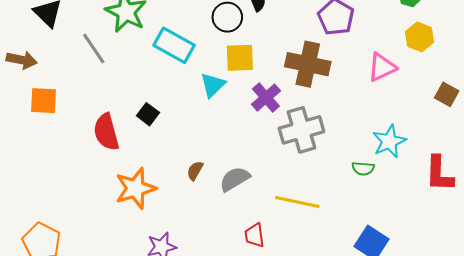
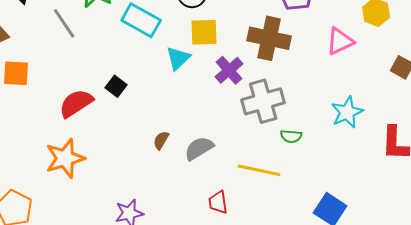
red semicircle: (106, 132) -> (76, 103), turned 72
green semicircle: (363, 169) -> (291, 136), moved
orange star: (135, 188) -> (65, 158), moved

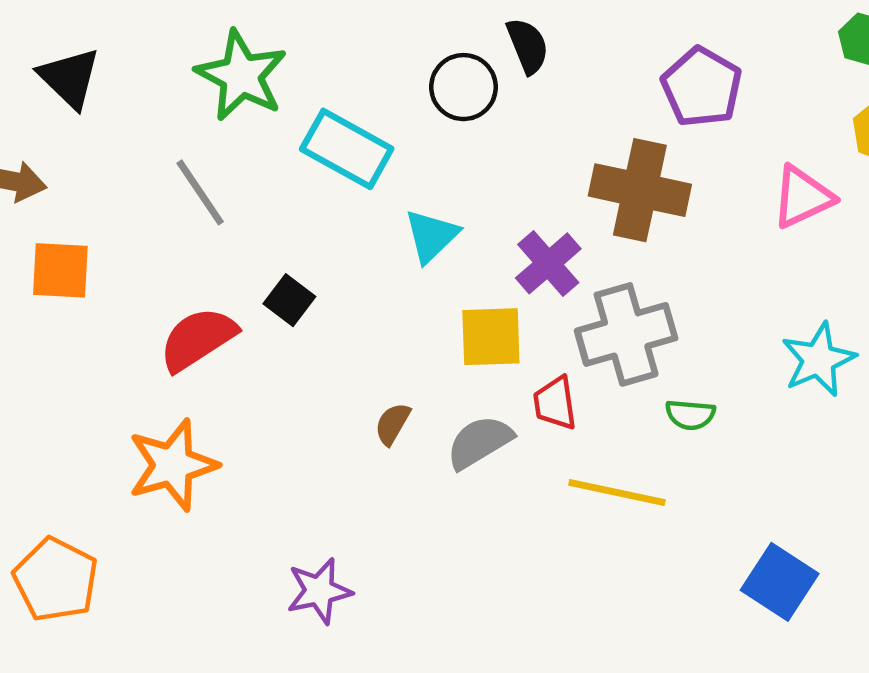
gray line: (64, 23) -> (200, 192), moved
yellow square: (204, 32) -> (491, 337), moved
red trapezoid: (218, 202) -> (555, 403), moved

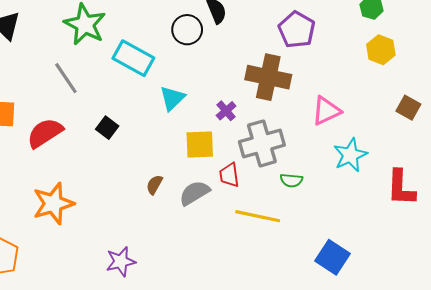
pink triangle: (803, 197) -> (326, 111), moved
purple cross: (548, 263) -> (226, 111), size x0.7
red semicircle: (198, 339) -> (45, 133), moved

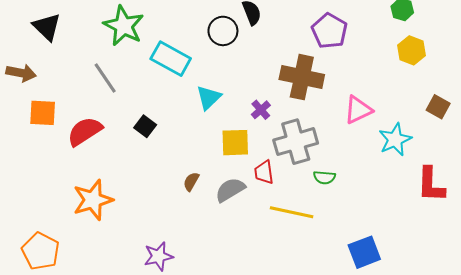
cyan star: (350, 155) -> (395, 140), moved
blue square: (333, 257) -> (364, 252), turned 36

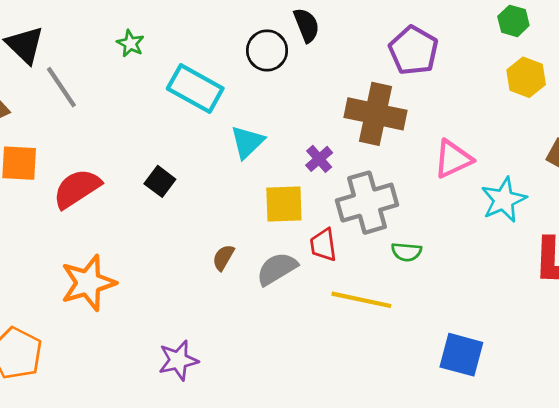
green star: (124, 26) -> (130, 43), size x0.5
gray line: (105, 78) -> (61, 87), moved
blue square: (364, 252) -> (461, 355), turned 36

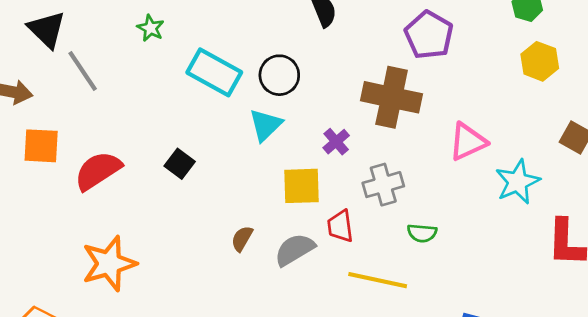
black circle: (267, 50) -> (279, 75), moved
gray cross: (367, 203) -> (383, 185), size x0.7

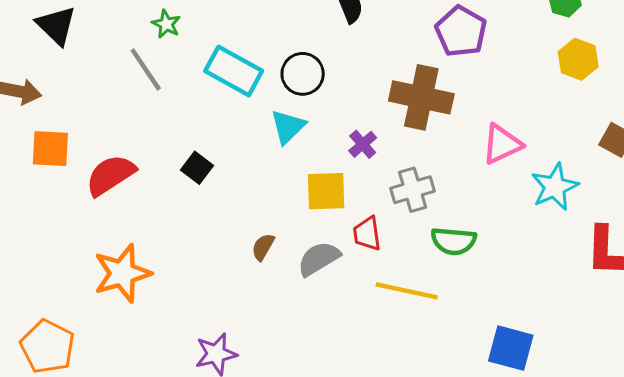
gray line: (83, 71) -> (146, 69), moved
green semicircle: (422, 233) -> (454, 241), size x1.4

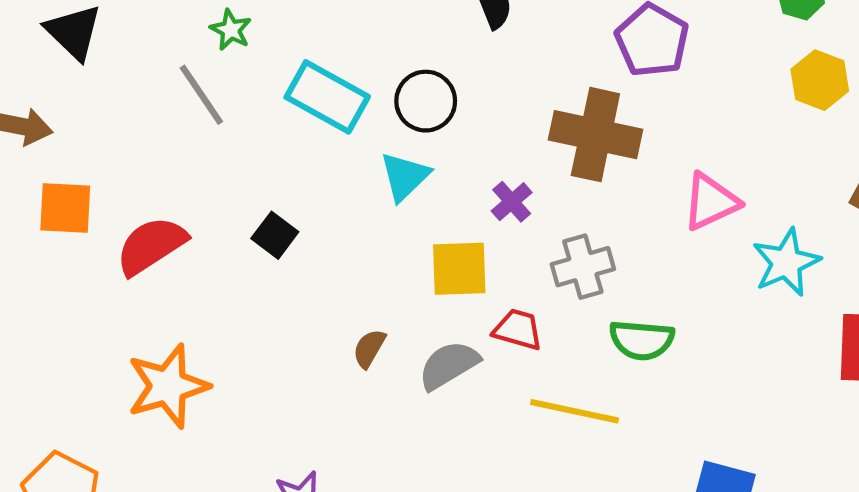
red trapezoid: (367, 234) -> (518, 330), turned 114

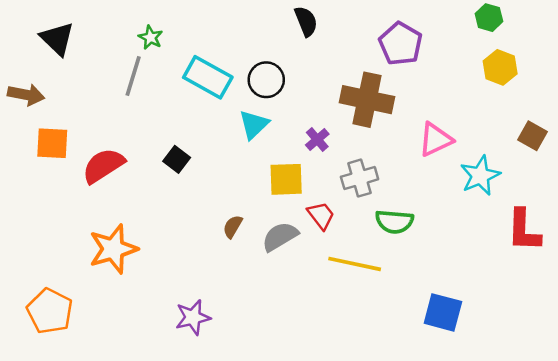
gray line: (201, 95) -> (133, 76), turned 51
red trapezoid: (518, 330) -> (321, 215), turned 36

